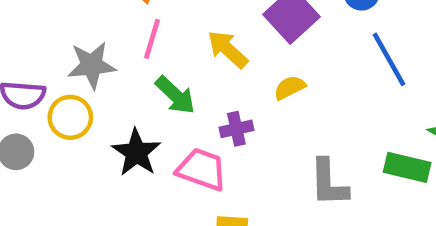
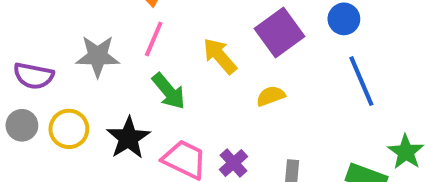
yellow circle: (70, 117) -> (69, 129), moved
purple cross: (236, 129) -> (233, 163), moved, turned -36

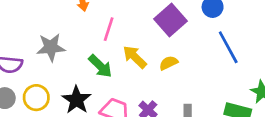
pink line: (154, 39) -> (109, 29), moved
yellow arrow: (220, 56) -> (135, 57), moved

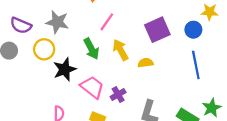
yellow circle: (36, 98) -> (44, 49), moved

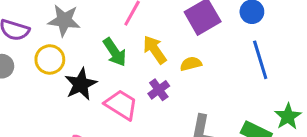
purple cross: (118, 94) -> (159, 90), moved

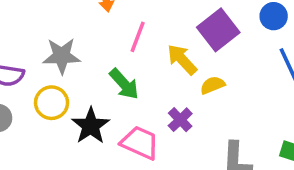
yellow arrow: (155, 50) -> (182, 59), moved

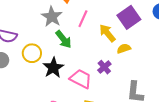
gray star: (62, 56) -> (52, 17), moved, turned 30
green arrow: (124, 84) -> (64, 39), moved

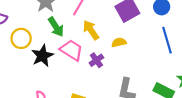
yellow arrow: (107, 33) -> (91, 30), moved
pink trapezoid: (81, 79) -> (72, 50), moved

